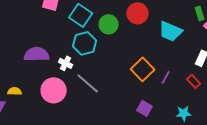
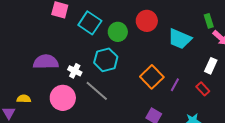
cyan hexagon: (85, 43) -> (106, 60), moved

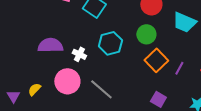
green circle: (118, 32) -> (146, 34), moved
gray line: (97, 91) -> (101, 89), moved
yellow semicircle: (24, 99) -> (34, 89), moved, turned -48

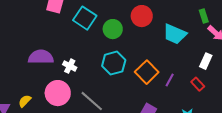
green circle: (146, 34) -> (113, 29), moved
cyan hexagon: (110, 43) -> (114, 63), moved

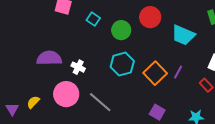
cyan square: (85, 18) -> (93, 19), size x0.6
purple line: (170, 80) -> (178, 72), moved

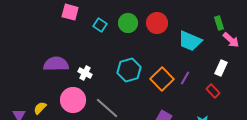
green circle: (121, 30) -> (128, 23), moved

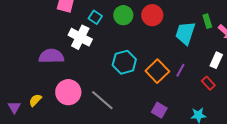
green rectangle: (219, 23) -> (207, 21), moved
cyan trapezoid: (190, 41) -> (185, 33), turned 85
white cross: (85, 73) -> (80, 37), moved, size x1.6

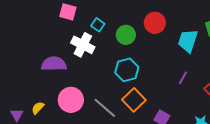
green circle: (123, 15) -> (126, 35), moved
orange square: (157, 71) -> (134, 100), moved

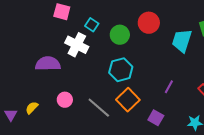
purple line: (183, 78) -> (169, 87), moved
pink circle: (71, 100) -> (65, 100), size x0.6

